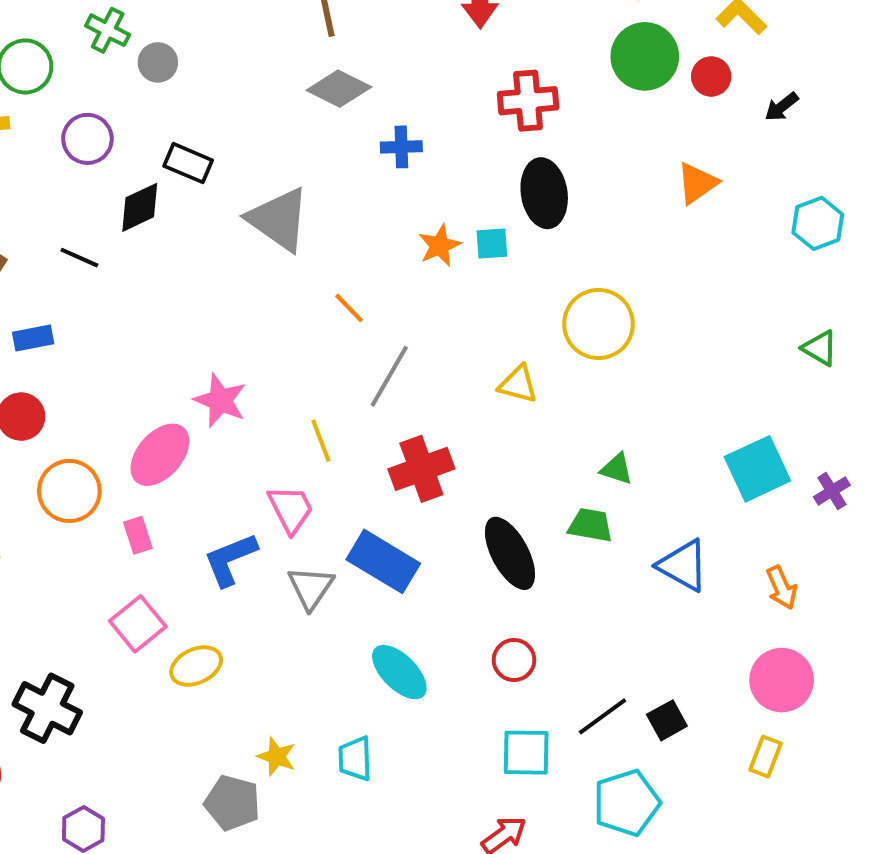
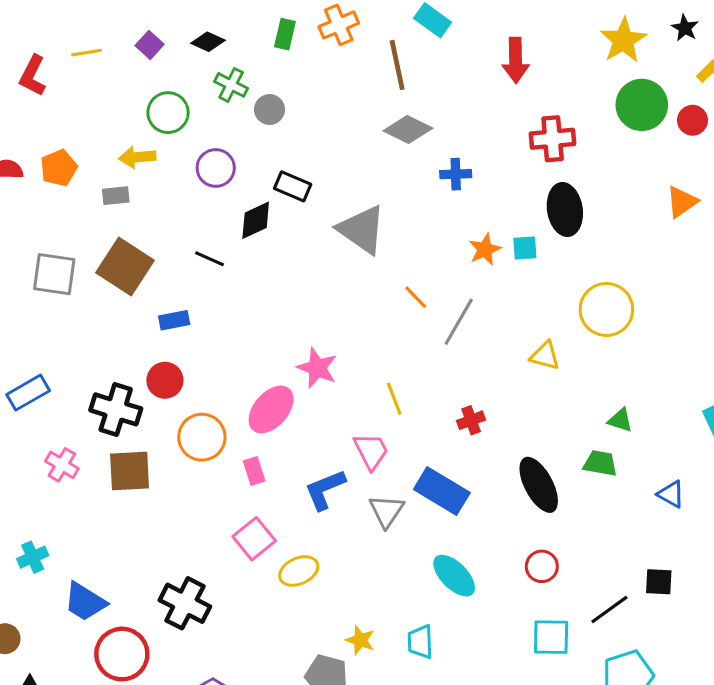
gray line: (389, 376) -> (459, 322), moved
red cross: (421, 469) -> (471, 420), size x0.6
blue triangle: (683, 565) -> (671, 494), size x0.7
black square: (667, 720) -> (659, 582), moved, turned 32

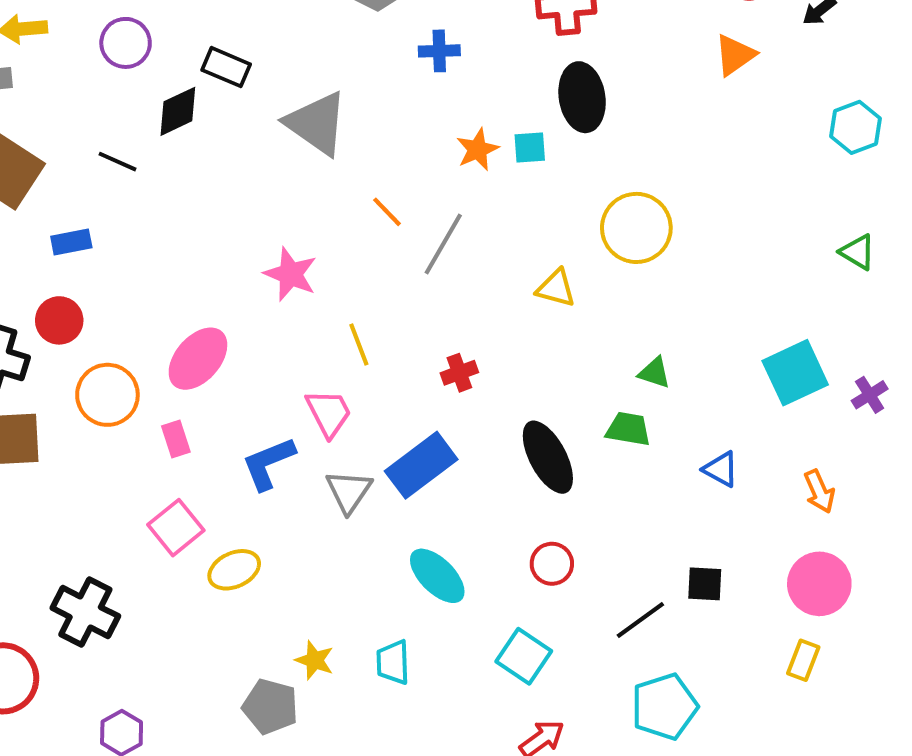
orange triangle: (682, 202) -> (735, 55), moved
pink star: (317, 368) -> (290, 274), moved
blue rectangle: (442, 491) -> (421, 465), turned -68
cyan square: (551, 637) -> (524, 656), moved, turned 33

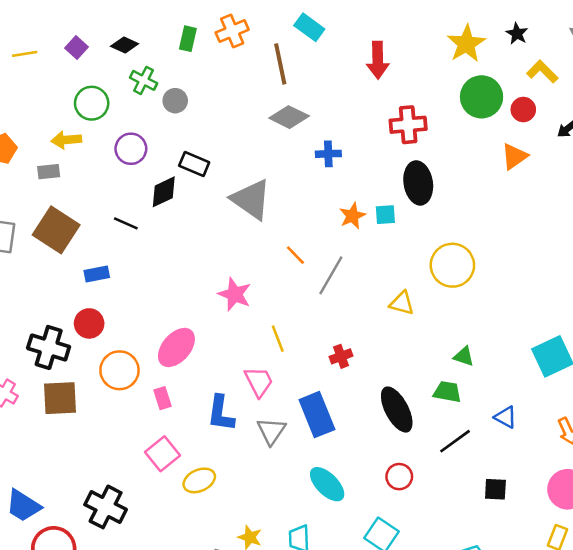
blue L-shape: (268, 463) -> (221, 413), turned -60
blue rectangle: (421, 465) -> (317, 415), turned -75
black line: (640, 620) -> (455, 441), moved

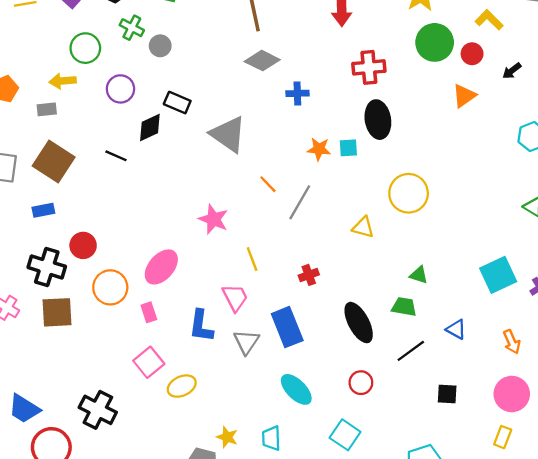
orange star: (352, 216) -> (319, 149), turned 30
blue rectangle: (97, 274) -> (43, 210), moved

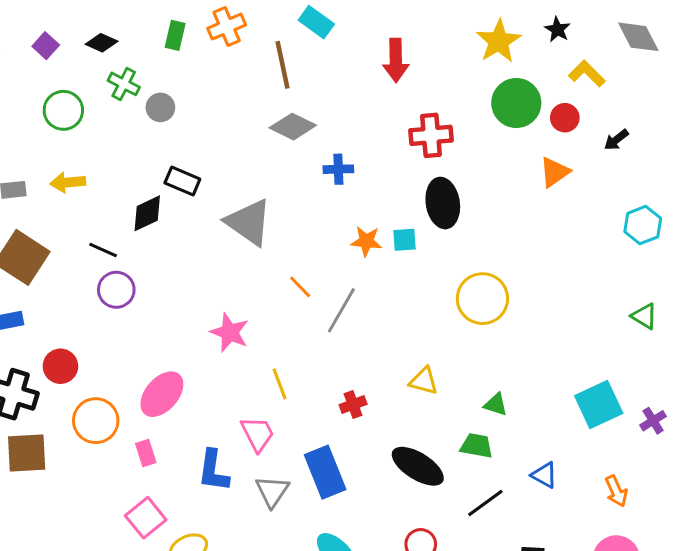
yellow arrow: (63, 81) -> (68, 182), moved
purple circle: (120, 89) -> (116, 290), moved
yellow triangle: (363, 227) -> (424, 381), moved
black ellipse: (359, 323) -> (418, 466), turned -30

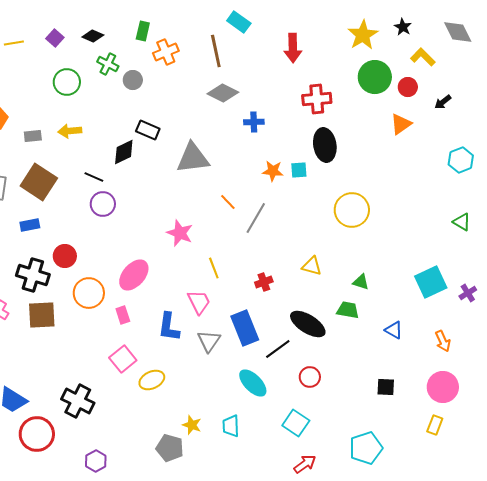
orange cross: (227, 27) -> (166, 52), moved
gray triangle: (249, 222) -> (193, 158), turned -42
black line: (485, 503) -> (278, 349), moved

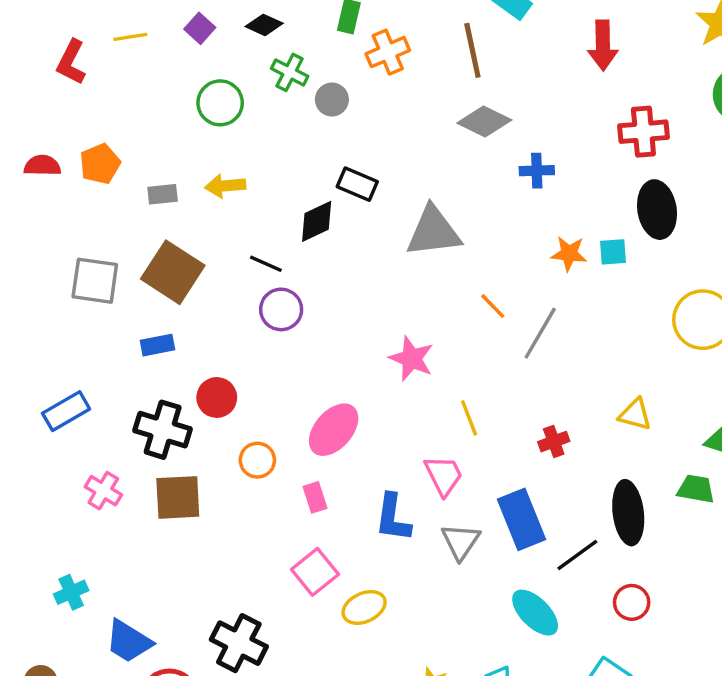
orange circle: (89, 293) -> (257, 460), size x0.7
black ellipse: (308, 324) -> (628, 513), turned 51

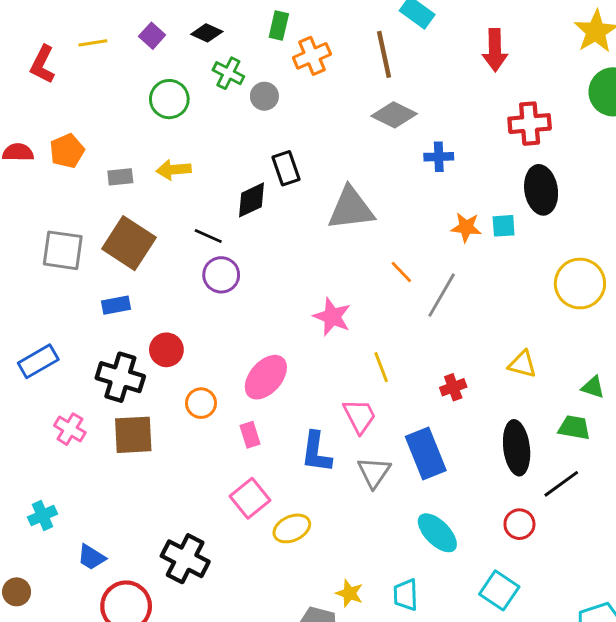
black rectangle: (357, 184) -> (286, 168), turned 48
black line: (577, 555) -> (561, 484), moved
blue trapezoid: (129, 641) -> (92, 557), size x0.7

